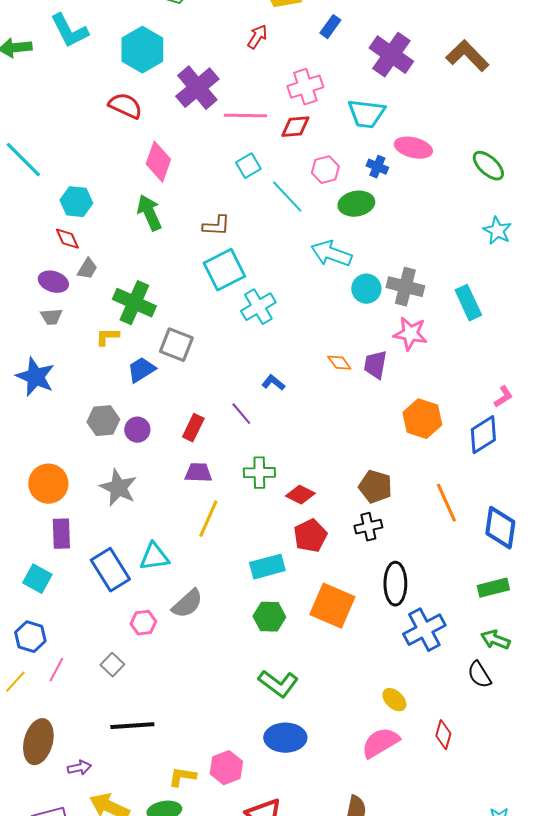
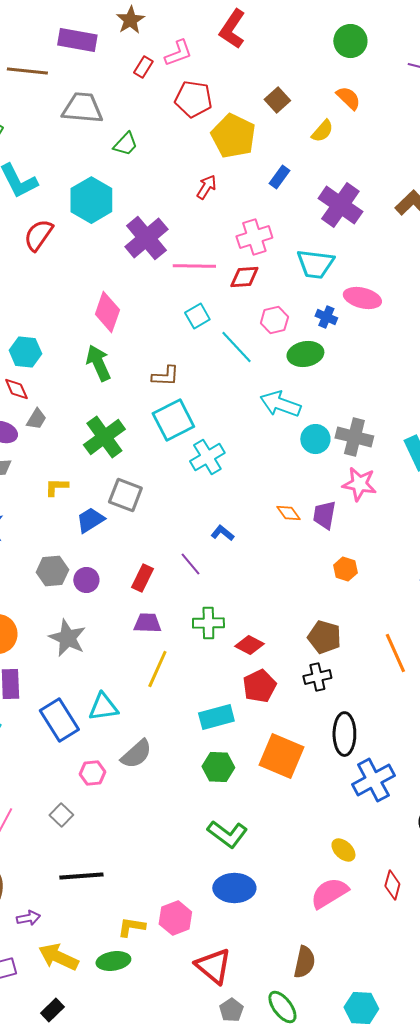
red semicircle: (125, 106) -> (38, 235), moved, turned -80
green cross: (134, 303) -> (104, 437), moved, turned 30
orange hexagon: (422, 419) -> (345, 569), moved, size x0.6

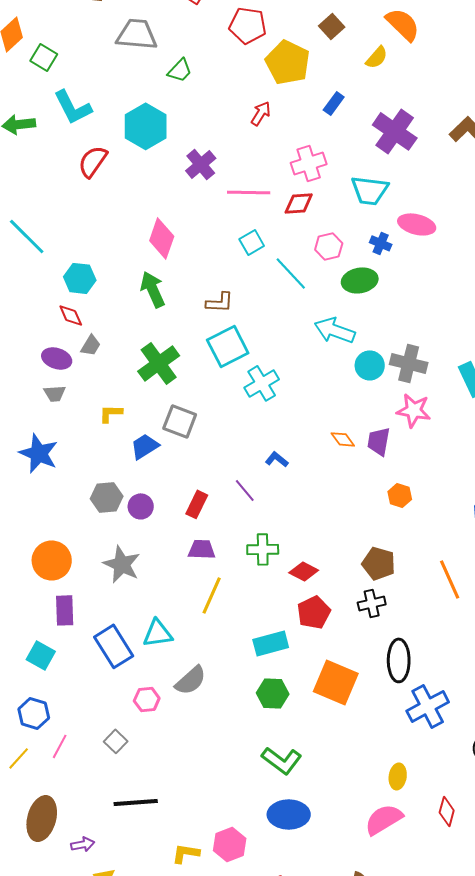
orange semicircle: (348, 98) -> (403, 24), size x1.4
purple cross: (146, 238) -> (201, 164), size x0.7
yellow ellipse: (343, 850) -> (398, 776), turned 55

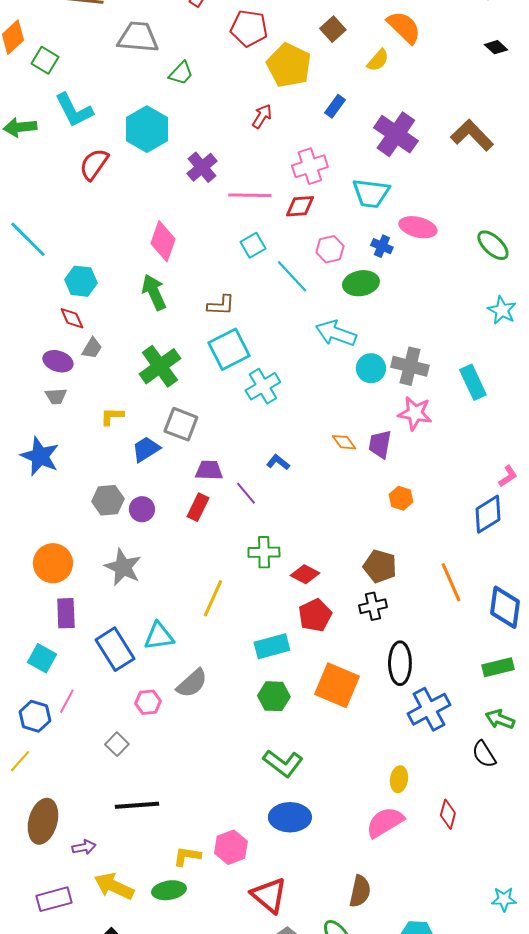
purple trapezoid: (202, 549) -> (209, 470), moved
pink line: (60, 746) -> (67, 701), moved

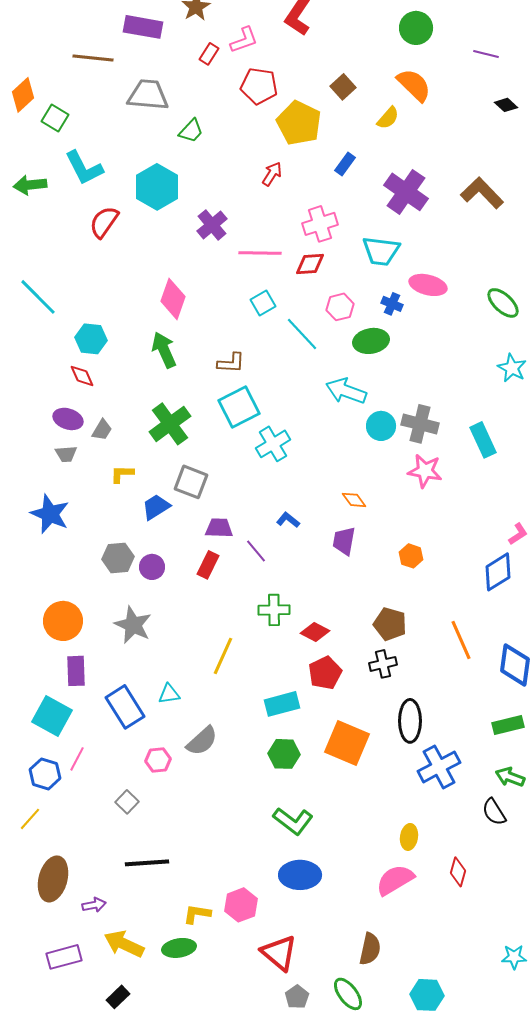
gray trapezoid: (92, 348) -> (102, 430), moved
purple trapezoid: (380, 444) -> (344, 541), moved
cyan triangle: (159, 636) -> (169, 694), size x0.7
cyan square: (42, 658) -> (52, 716), size x1.4

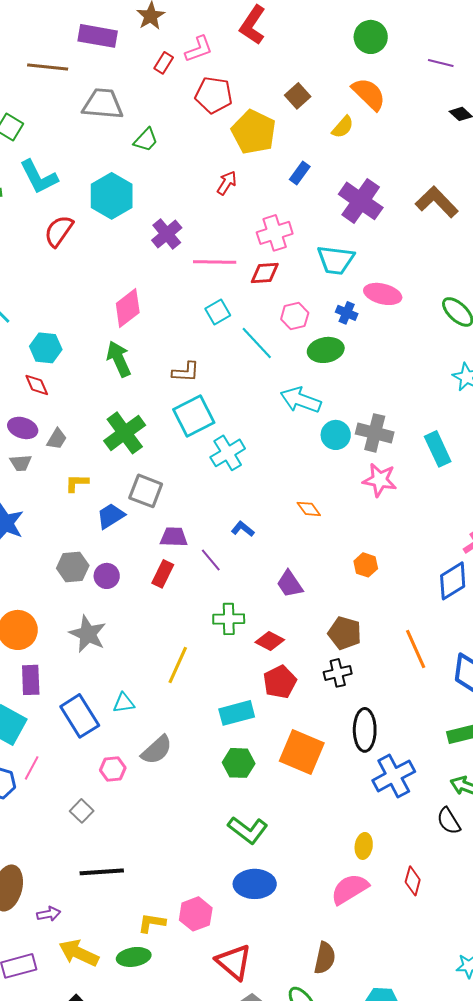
pink diamond: (173, 299) -> (128, 308), turned 33
purple trapezoid: (344, 541) -> (290, 584), moved, turned -44

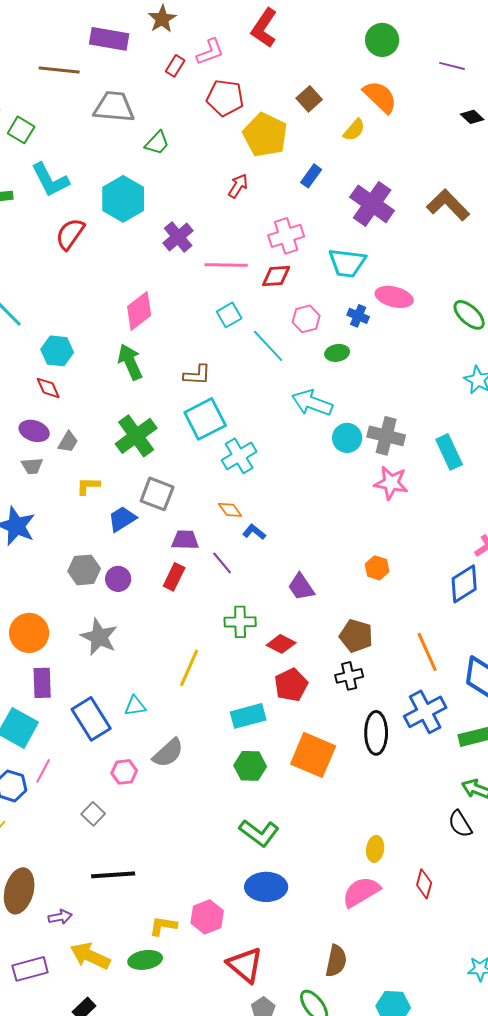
green ellipse: (326, 350) -> (337, 353), size x0.7
orange diamond: (309, 509) -> (230, 510), moved
blue cross: (394, 776) -> (425, 712), moved

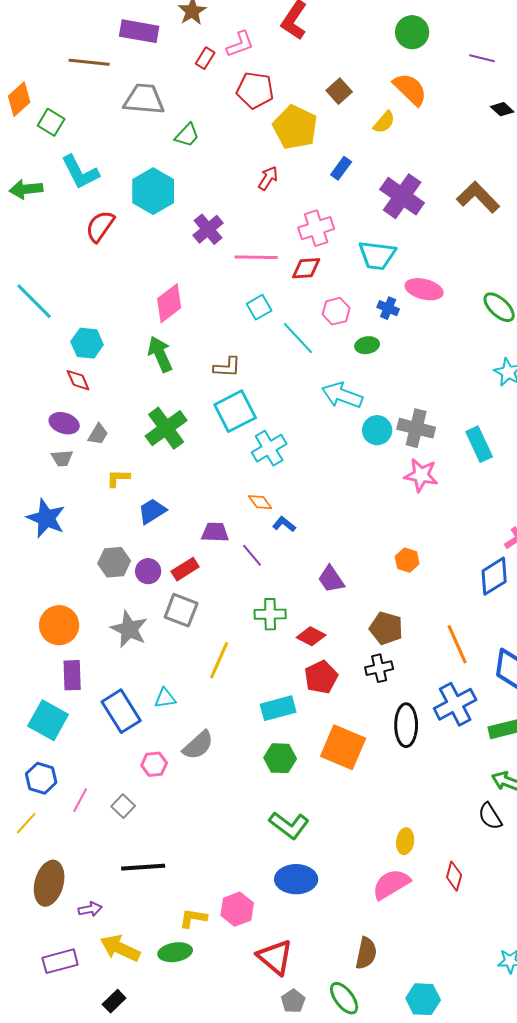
gray square: (157, 494) -> (181, 610), moved
red rectangle: (174, 577) -> (185, 569), moved, turned 32
pink line: (43, 771) -> (80, 800), moved

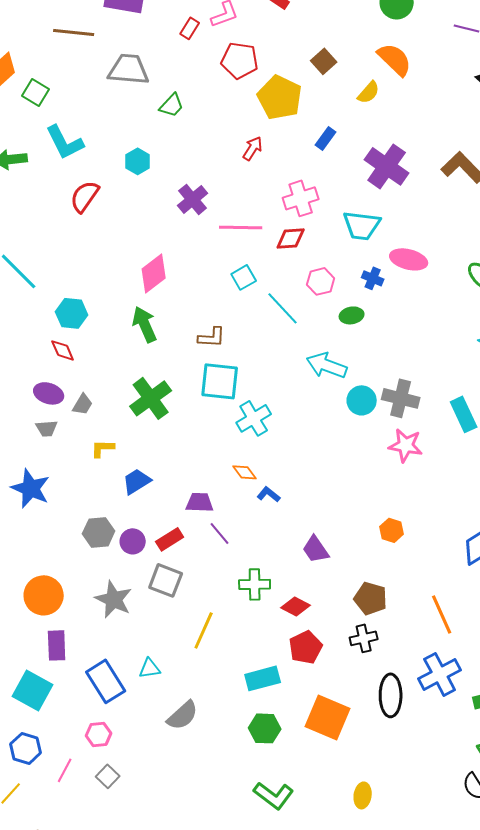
cyan hexagon: (153, 191) -> (138, 161), size x0.6
cyan square: (235, 411) -> (220, 381), turned 33
purple line: (252, 555) -> (220, 533), moved
pink hexagon: (154, 764) -> (99, 734), moved
yellow ellipse: (405, 841) -> (363, 795), moved

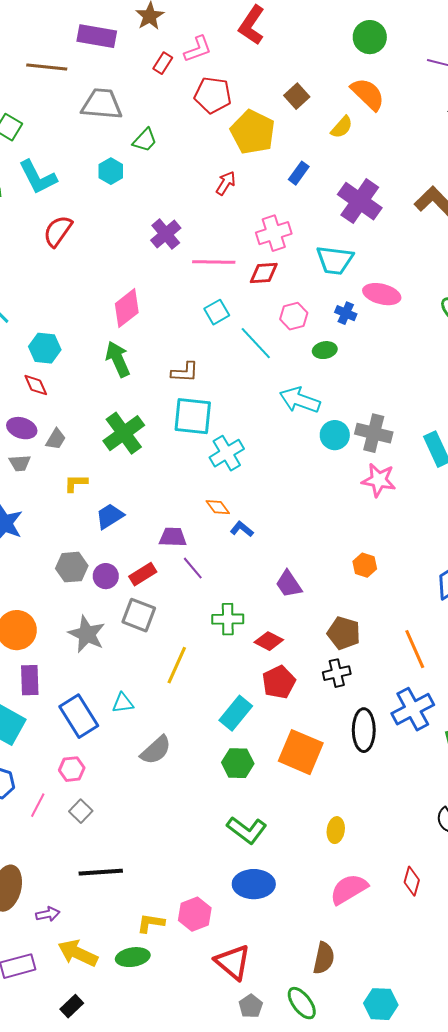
cyan hexagon: (138, 161) -> (111, 171), moved
cyan rectangle: (263, 678) -> (236, 713), turned -36

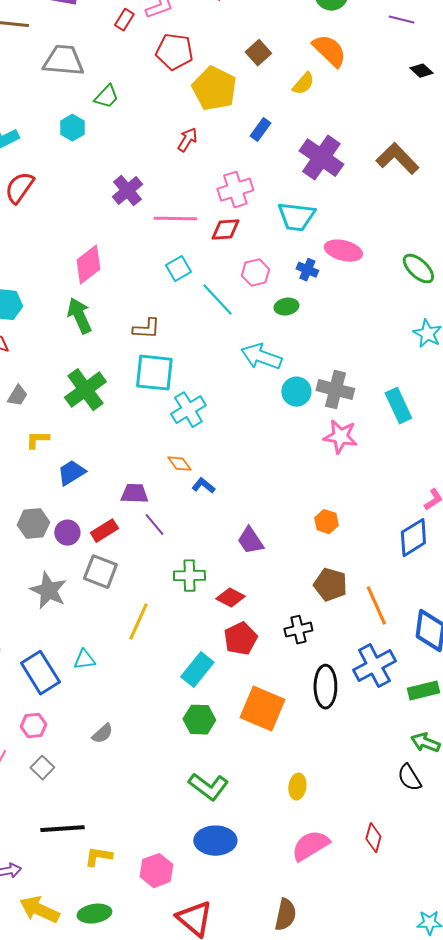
brown pentagon: (344, 633) -> (330, 585), moved
gray semicircle: (156, 750) -> (102, 734), moved, size x0.7
yellow L-shape: (151, 923) -> (98, 857), moved

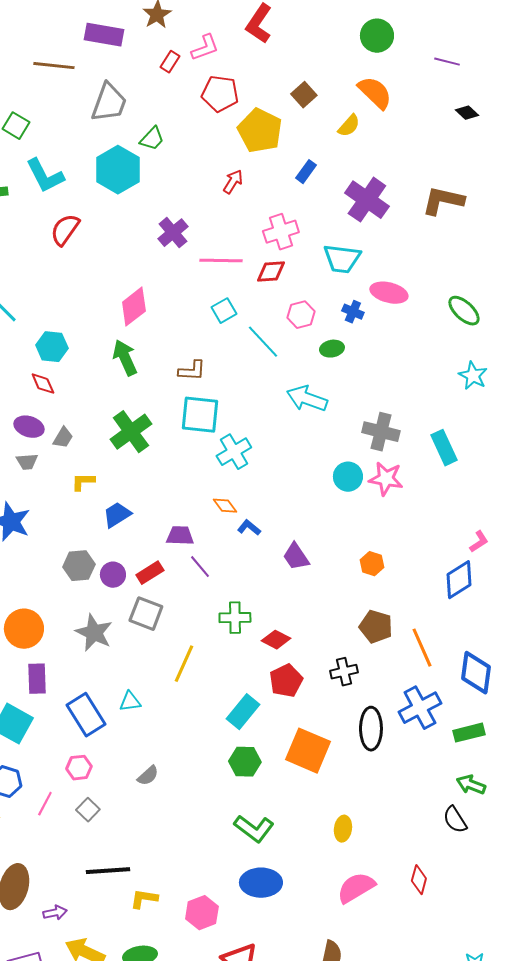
gray trapezoid: (63, 61) -> (109, 103), turned 105
cyan hexagon: (72, 128) -> (118, 170), size x1.8
brown L-shape: (397, 159) -> (443, 201), turned -33
cyan circle: (296, 392) -> (348, 477), moved
purple trapezoid: (250, 541) -> (296, 557), moved

